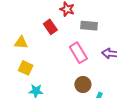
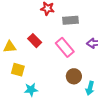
red rectangle: (50, 27) -> (35, 41), moved

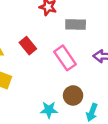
cyan star: (31, 90) -> (49, 110), moved

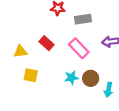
cyan star: (49, 110) -> (71, 78), moved

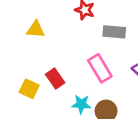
red rectangle: (46, 43) -> (55, 79), moved
yellow triangle: (20, 51) -> (36, 29), moved

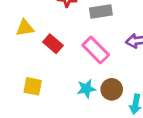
red rectangle: (55, 79) -> (53, 44), moved

